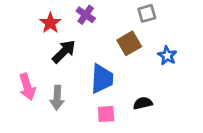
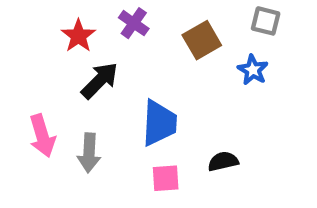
gray square: (147, 13) -> (266, 21), moved, turned 30
brown square: (129, 43) -> (202, 40), moved
blue star: (167, 56) -> (253, 70), moved

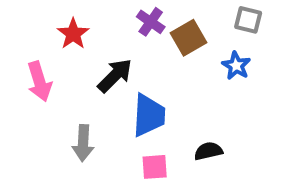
purple cross: (134, 23) -> (151, 22), moved
black arrow: (100, 80) -> (115, 76), moved
pink arrow: (42, 136) -> (39, 81), moved

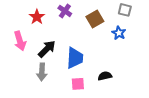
purple cross: (151, 22) -> (65, 11), moved
black arrow: (115, 76) -> (47, 49), moved

